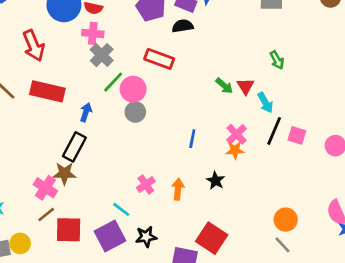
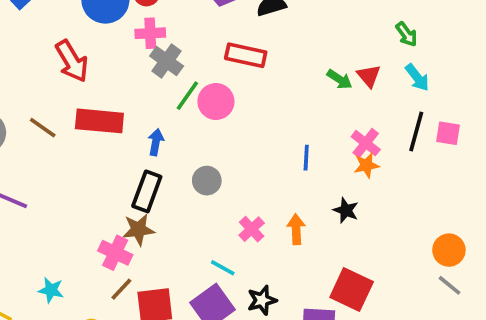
cyan arrow: (265, 103) -> (417, 78), moved
gray circle: (135, 112) -> (207, 181), moved

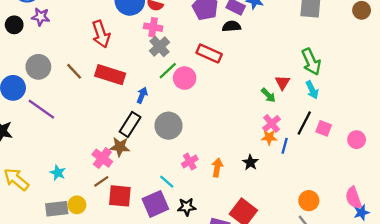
green arrow: (407, 34) -> (311, 62), size x1.6
green arrow: (340, 79) -> (268, 95), moved
blue line: (306, 158) -> (285, 146), moved
gray circle: (207, 181) -> (168, 126), size x1.5

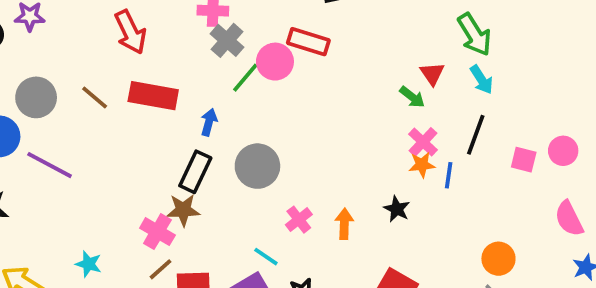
pink circle: (185, 78) -> (275, 62), moved
pink square: (324, 128) -> (524, 160), moved
pink semicircle: (354, 198) -> (569, 219), moved

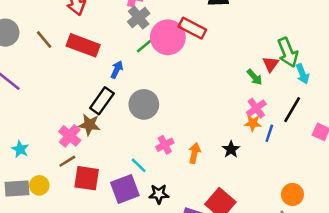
green arrow: (474, 35) -> (288, 52), moved
pink circle: (275, 62) -> (168, 37), size x1.4

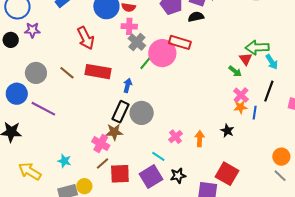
green arrow: (288, 52) -> (257, 47), turned 120
gray circle: (144, 104) -> (142, 113), moved

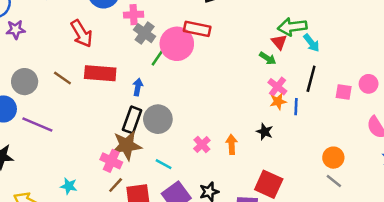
brown star: (114, 132) -> (127, 145), size x1.4
cyan line: (158, 156) -> (164, 164), moved

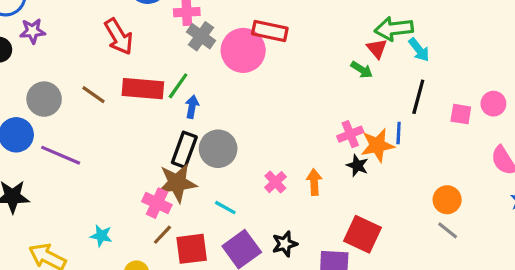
green line: (159, 56) -> (178, 86), moved
pink cross: (277, 87) -> (350, 134), moved, turned 30
orange star: (278, 101) -> (377, 145), moved, size x1.5

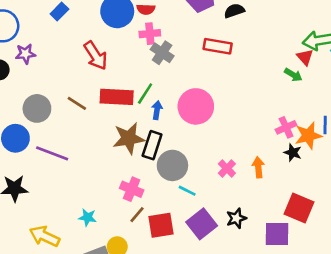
pink circle: (243, 50) -> (196, 106), moved
gray circle: (218, 149) -> (172, 165), moved
brown star: (177, 183) -> (129, 138), moved

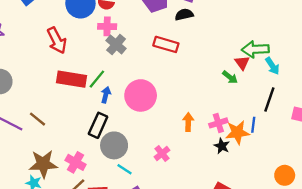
brown line: (77, 103) -> (37, 119), moved
brown star: (129, 138) -> (43, 164), moved
orange arrow: (258, 167) -> (188, 122), moved

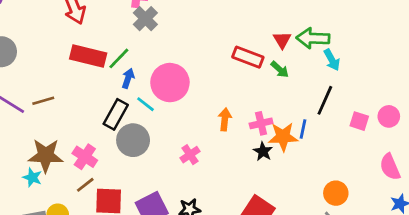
red rectangle: (166, 44) -> (248, 57), moved
red triangle: (242, 63) -> (282, 40), moved
brown line: (37, 119) -> (43, 101), turned -60
cyan line: (124, 169) -> (145, 104), moved

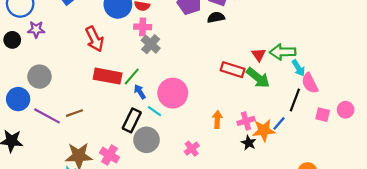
green arrow: (280, 69) -> (258, 78), size x1.6
blue arrow: (128, 78) -> (140, 92), turned -48
blue line: (303, 129) -> (279, 123), turned 32
pink semicircle: (390, 167) -> (310, 83), moved

